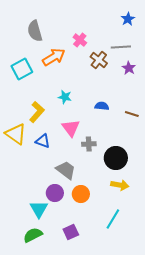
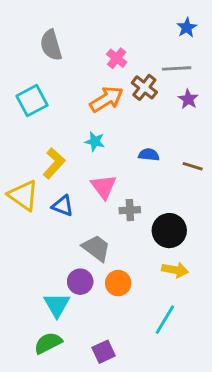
orange arrow: (54, 57) -> (106, 99), moved
purple square: (71, 232) -> (104, 352), moved

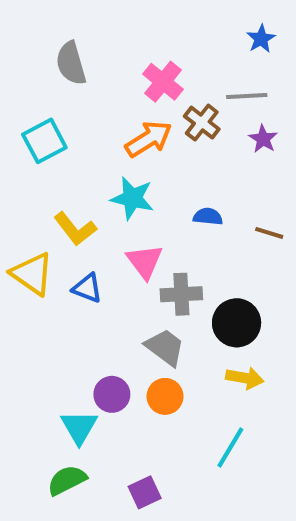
pink cross: (117, 58) -> (163, 82), size x1.4
cyan star: (95, 141) -> (132, 198), size x1.5
yellow L-shape: (54, 163) -> (75, 229), turned 100
gray cross: (130, 210) -> (181, 294), size x1.4
gray trapezoid: (96, 248) -> (165, 347), moved

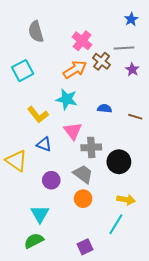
yellow triangle: (32, 274) -> (16, 161), moved
yellow arrow: (245, 378) -> (126, 200), moved
purple circle: (112, 394) -> (51, 180), moved
purple square: (145, 492) -> (85, 247), moved

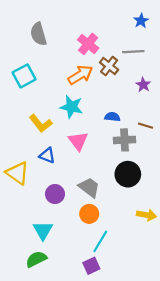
purple star: (132, 70) -> (143, 85), moved
gray cross: (91, 147) -> (124, 140), moved
yellow arrow: (126, 200) -> (147, 215), moved
cyan line: (116, 224) -> (100, 241), moved

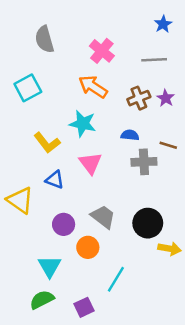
brown cross: (109, 66) -> (139, 98), moved, turned 30
orange arrow: (80, 75) -> (93, 87), turned -115
black circle: (128, 174) -> (148, 223), moved
orange circle: (89, 214) -> (88, 247), moved
purple square: (91, 266) -> (84, 307), moved

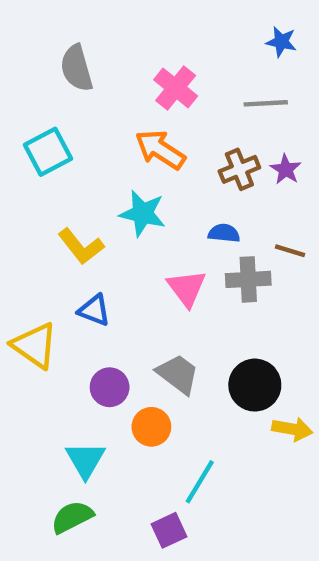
blue star: (163, 24) -> (281, 42), turned -30
pink triangle: (90, 163) -> (187, 288), moved
purple square: (84, 307) -> (169, 530), moved

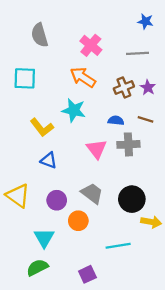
cyan square: (48, 152) -> (25, 78), turned 30
brown line: (290, 251) -> (146, 119), moved
yellow triangle: (35, 345) -> (18, 196), moved
cyan line: (200, 482) -> (118, 246), moved, turned 50

